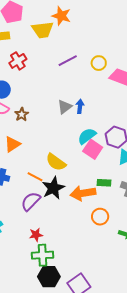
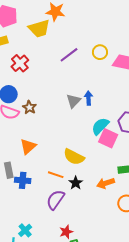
brown star: (22, 114) -> (29, 107), moved
black star: (53, 188) -> (76, 183), size x0.6
orange arrow: (83, 193) -> (106, 183), size x0.7

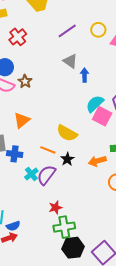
gray triangle: (73, 101) -> (70, 61), moved, turned -42
cyan cross: (25, 230) -> (31, 174), moved

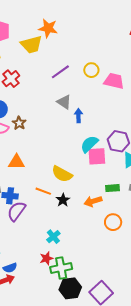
pink square: (102, 116) -> (97, 156), turned -30
orange triangle: (22, 120) -> (16, 162), turned 42
cyan cross: (31, 174) -> (53, 237), moved
purple semicircle: (46, 175) -> (16, 211), moved
red star: (55, 208) -> (46, 258), moved

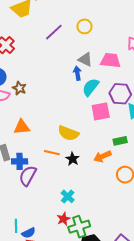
pink trapezoid: (114, 81) -> (110, 60), moved
gray triangle: (64, 102) -> (85, 60), moved
cyan semicircle: (89, 144) -> (91, 87), moved

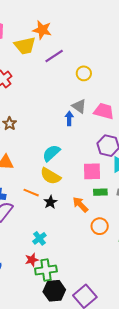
purple line: (54, 32) -> (54, 56), moved
cyan semicircle: (91, 87) -> (51, 153), moved
pink square: (101, 111) -> (92, 171), moved
orange arrow: (102, 156) -> (80, 205), turned 60

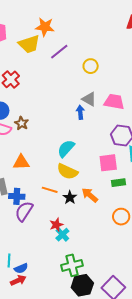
orange arrow: (80, 205) -> (90, 195), moved
red star: (32, 260) -> (56, 225), moved

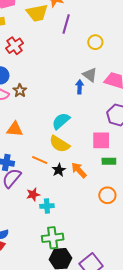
purple line: (59, 52) -> (66, 24), turned -42
red star: (56, 225) -> (33, 194), moved
cyan cross: (62, 235) -> (47, 206), turned 32

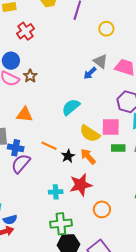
blue arrow: (80, 87) -> (90, 73), turned -136
yellow semicircle: (59, 144) -> (90, 133), moved
red star: (33, 194) -> (81, 185), moved, size x1.6
orange circle: (107, 195) -> (102, 209), moved

